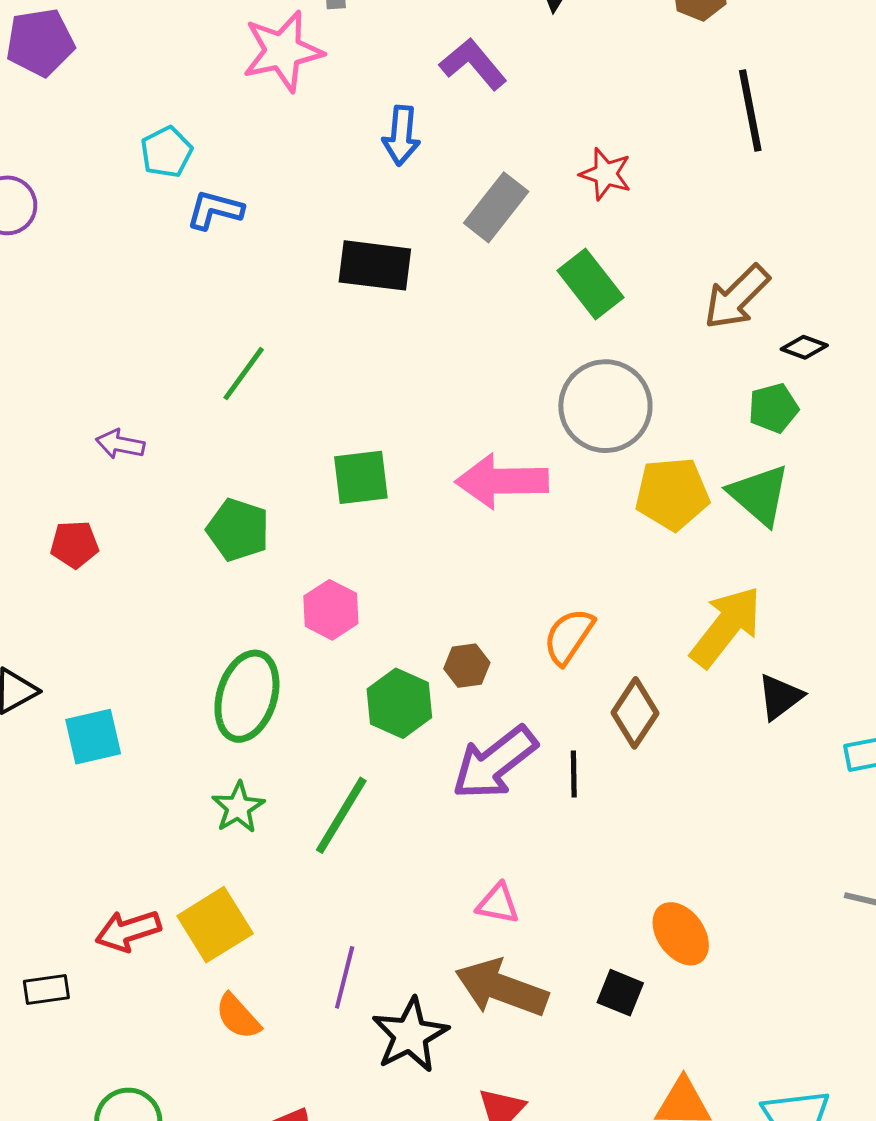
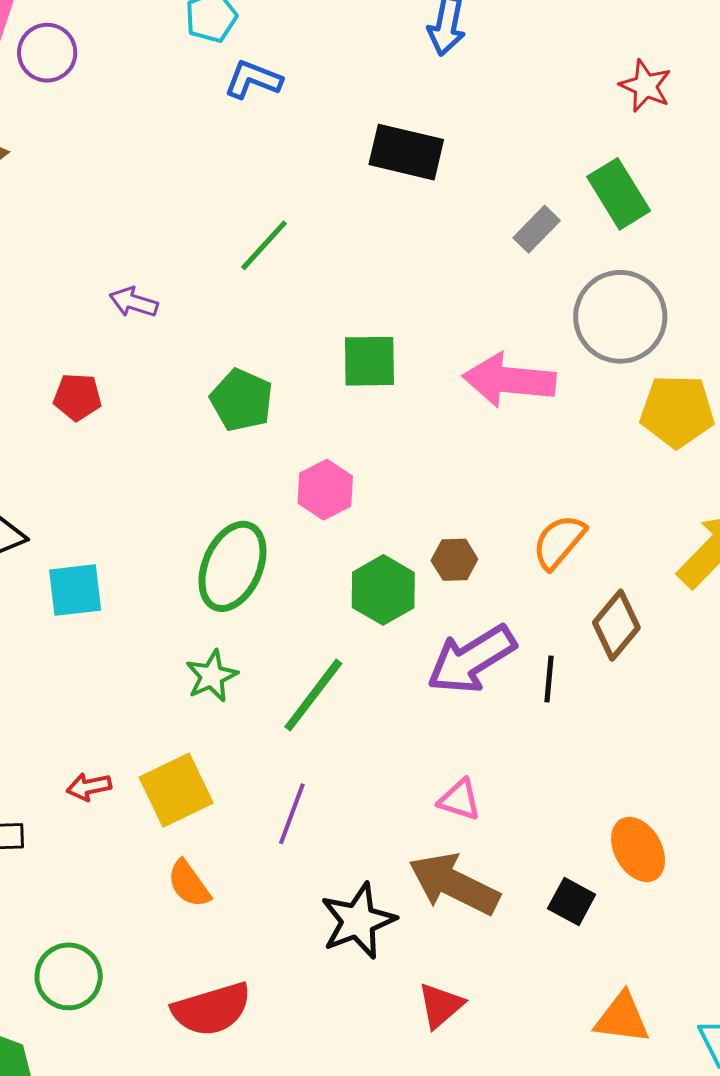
gray rectangle: (496, 207) -> (537, 229), moved, size x0.7
red arrow: (128, 931) -> (89, 787), size x0.7
purple line: (345, 977) -> (292, 814), moved

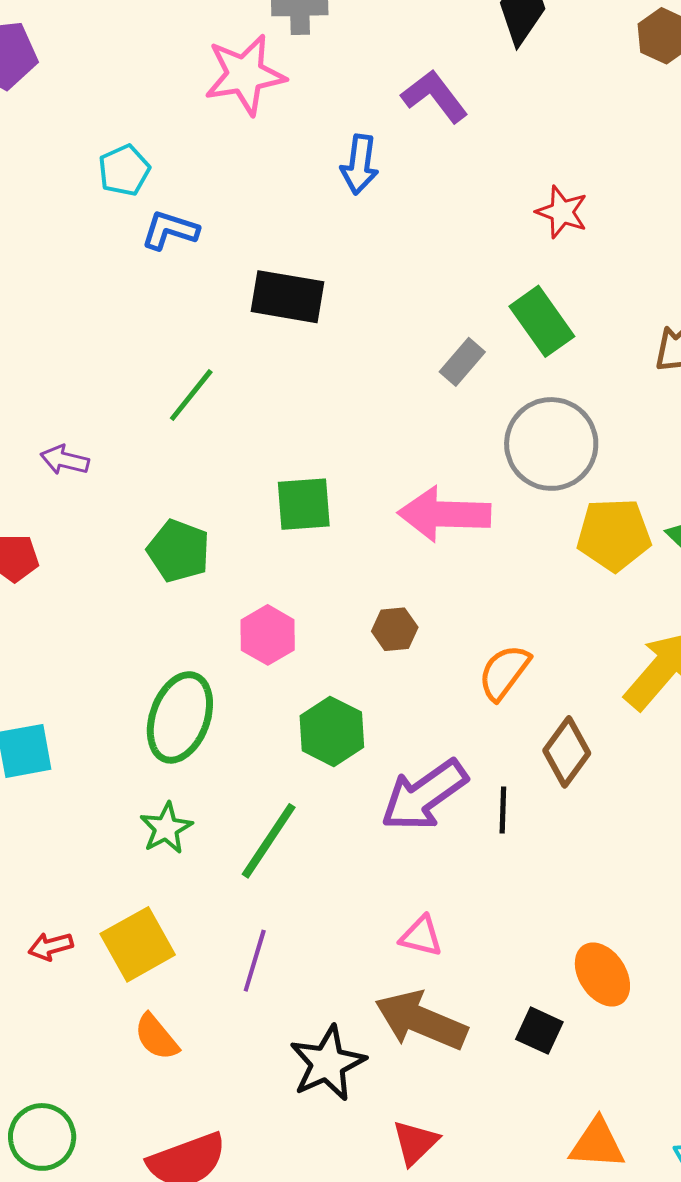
black rectangle: (406, 152) -> (288, 297), moved
brown hexagon: (454, 560) -> (395, 629), moved

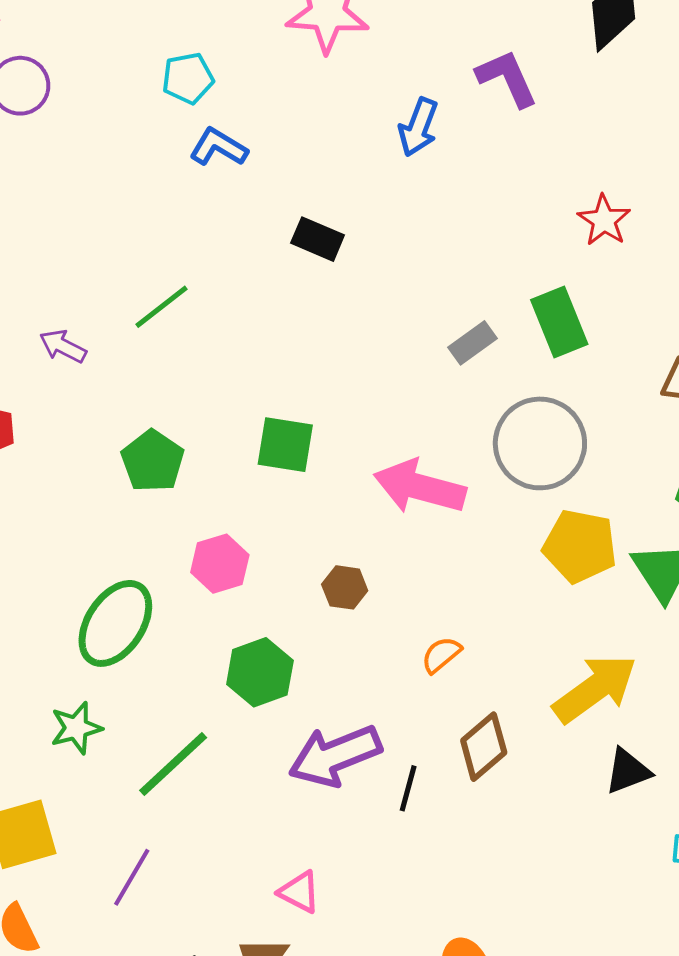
black rectangle: (288, 297) -> (318, 239), size x0.7
green line: (191, 395) -> (161, 307), moved
orange semicircle: (504, 672) -> (441, 655), size x0.7

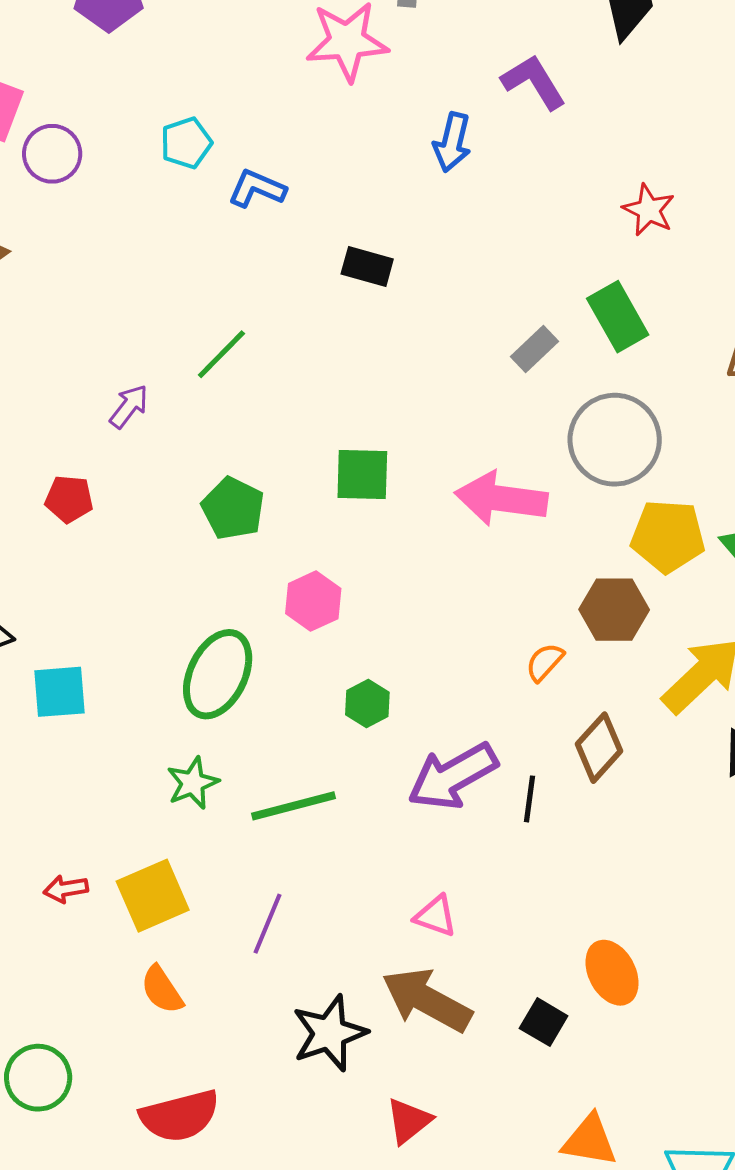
cyan pentagon: (188, 78) -> (186, 143), moved
purple arrow: (63, 346) -> (129, 406), turned 108
brown hexagon: (345, 587) -> (614, 610), moved, size x1.5
green hexagon: (260, 672) -> (367, 704), size x0.7
green line: (173, 764) -> (293, 806), turned 36

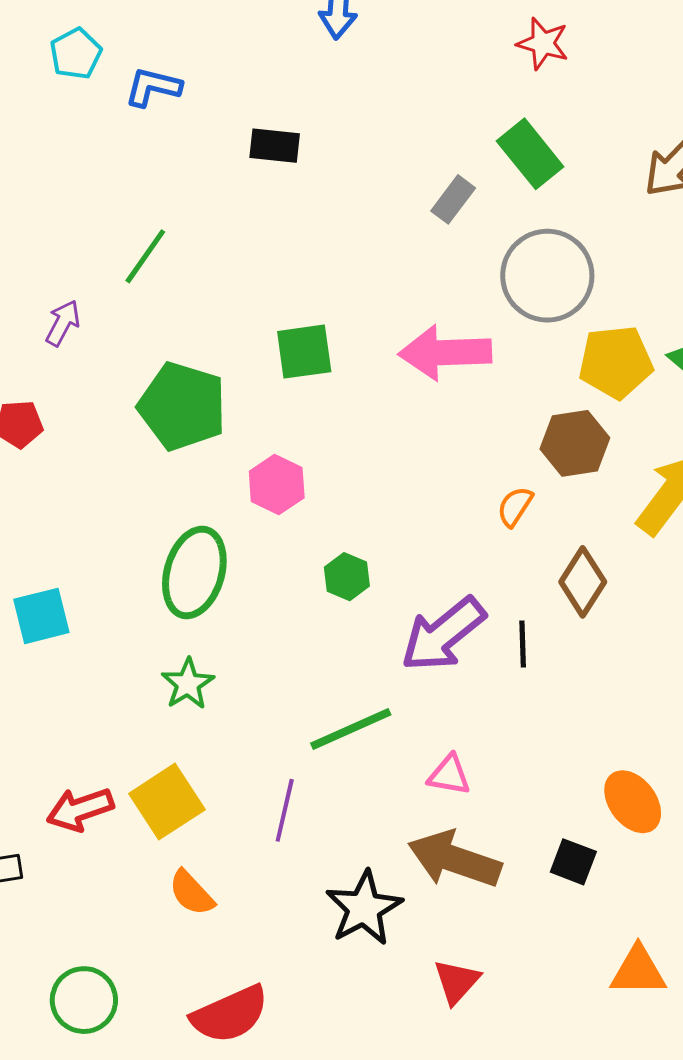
green pentagon: (233, 508) -> (182, 406), size x1.4
green line: (293, 806) -> (351, 729), moved
red arrow: (66, 889) -> (80, 809), size x1.5

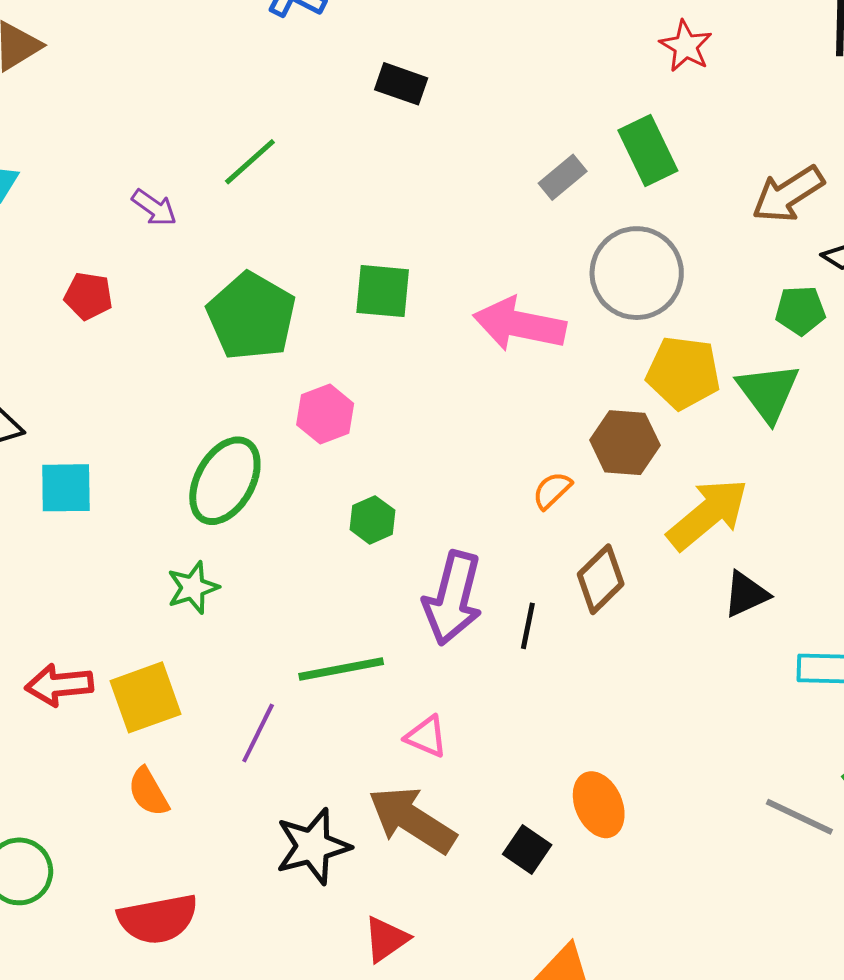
purple arrow: (63, 323) -> (154, 208), turned 84
purple arrow: (443, 634) -> (453, 598), turned -50

